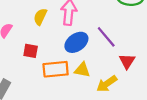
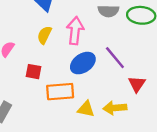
yellow triangle: (82, 70) -> (86, 109), moved
yellow arrow: (107, 84) -> (115, 108), turned 30

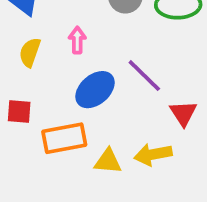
pink arrow: (75, 31) -> (77, 40), size x0.6

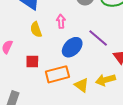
yellow semicircle: (30, 52) -> (36, 30), turned -35
yellow triangle: (108, 161) -> (82, 85), turned 35

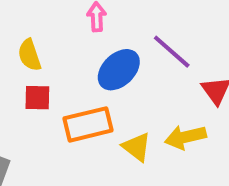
yellow semicircle: (36, 30) -> (29, 55), moved

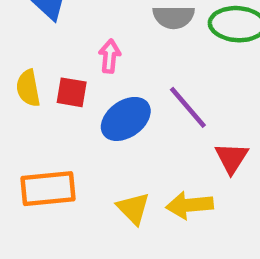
red square: (37, 98) -> (72, 92), moved
orange rectangle: (88, 124) -> (48, 189), moved

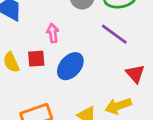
purple line: (188, 107) -> (114, 34), moved

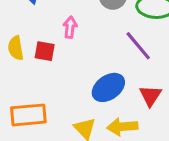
blue ellipse: (70, 66) -> (108, 87), moved

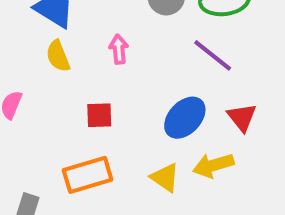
yellow semicircle: (16, 48) -> (58, 56), moved
red square: (45, 51) -> (99, 115), moved

